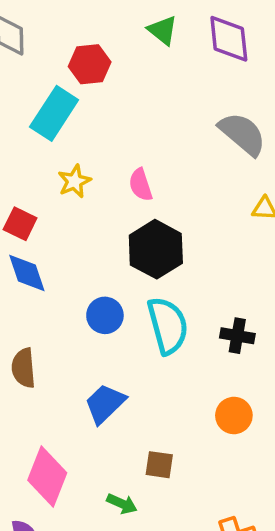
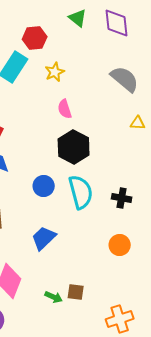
yellow star: (74, 181) -> (55, 72), moved
brown square: (159, 465) -> (76, 292), moved

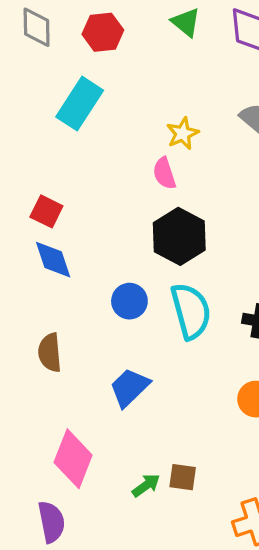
red hexagon: (35, 38) -> (103, 32), moved
yellow star: (55, 72) -> (183, 133), moved
green arrow: (54, 297) -> (146, 485), turned -60

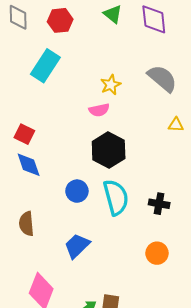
pink semicircle: (164, 173) -> (99, 110), turned -84

